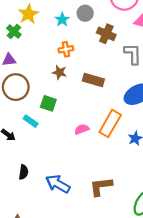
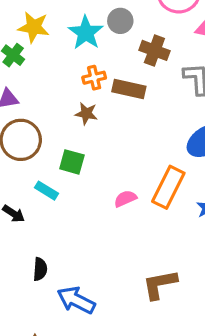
yellow star: (28, 14) -> (34, 27), turned -30
cyan star: (62, 20) -> (86, 33), size x1.5
brown rectangle: (93, 80) -> (129, 89), moved
blue arrow: (58, 184) -> (76, 300), moved

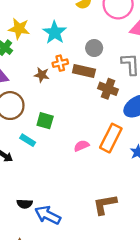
gray circle: (120, 21) -> (94, 48), moved
brown cross: (154, 50) -> (108, 89), moved
brown star: (86, 114) -> (42, 75), moved
black semicircle: (40, 269) -> (25, 204), moved, turned 88

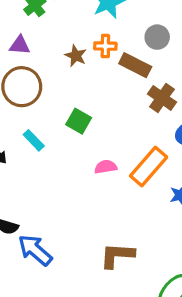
green square: (45, 121) -> (79, 121), moved

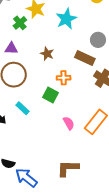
orange cross: (105, 46) -> (64, 78), moved
pink semicircle: (106, 167) -> (69, 123), turned 72
brown L-shape: (117, 255) -> (68, 168), moved

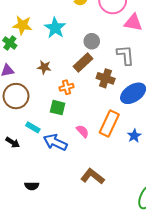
brown rectangle: (85, 58) -> (83, 63), turned -54
brown L-shape: (68, 168) -> (92, 176), turned 50
blue arrow: (26, 178) -> (55, 142), moved

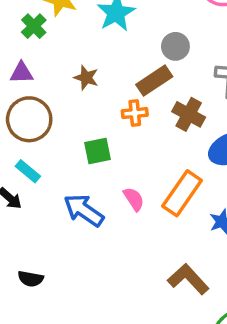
orange cross: (66, 87) -> (135, 113), moved
green square: (58, 108) -> (98, 151), turned -35
cyan rectangle: (33, 127) -> (28, 171), moved
brown L-shape: (92, 176) -> (188, 279), moved

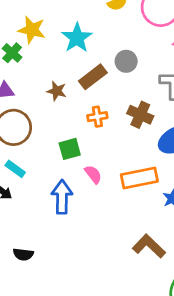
brown rectangle: (154, 81) -> (93, 77), moved
orange rectangle: (182, 193) -> (139, 178), turned 48
pink semicircle: (134, 199) -> (93, 174), moved
blue arrow: (84, 210) -> (62, 197), turned 60

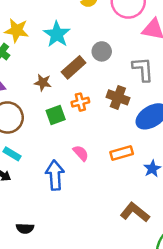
green square: (70, 149) -> (56, 115), moved
orange rectangle: (139, 178) -> (122, 153), size x0.7

